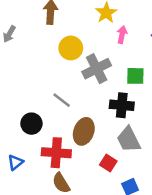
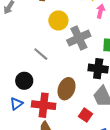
gray line: (62, 100) -> (41, 54), moved
blue triangle: (15, 162) -> (16, 104), moved

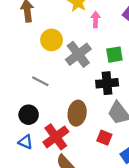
blue triangle: (16, 104) -> (26, 142), turned -48
red cross: (44, 105) -> (56, 137), turned -30

